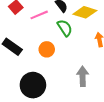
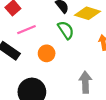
pink line: (39, 15) -> (26, 30), moved

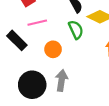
gray arrow: (85, 82) -> (62, 80), moved

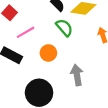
gray arrow: (62, 80) -> (77, 75), moved

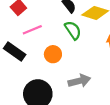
gray arrow: (77, 75) -> (79, 81), turned 78

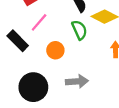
pink line: (32, 30) -> (39, 22), turned -36

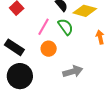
pink line: (39, 22) -> (43, 27), moved
black circle: (33, 87) -> (20, 76), moved

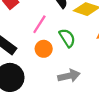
green semicircle: (66, 27) -> (67, 38), moved

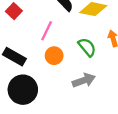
green semicircle: (67, 38) -> (87, 47), moved

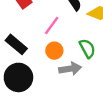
gray arrow: (84, 80) -> (70, 69), moved

